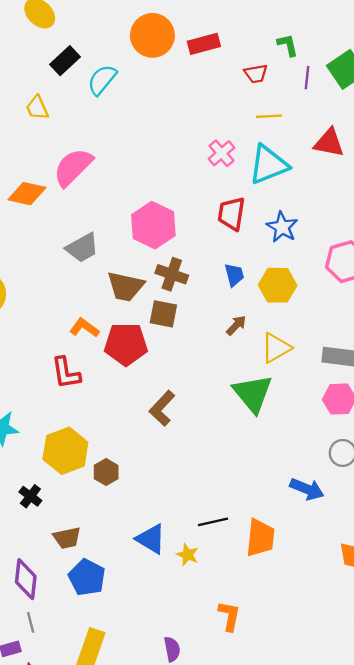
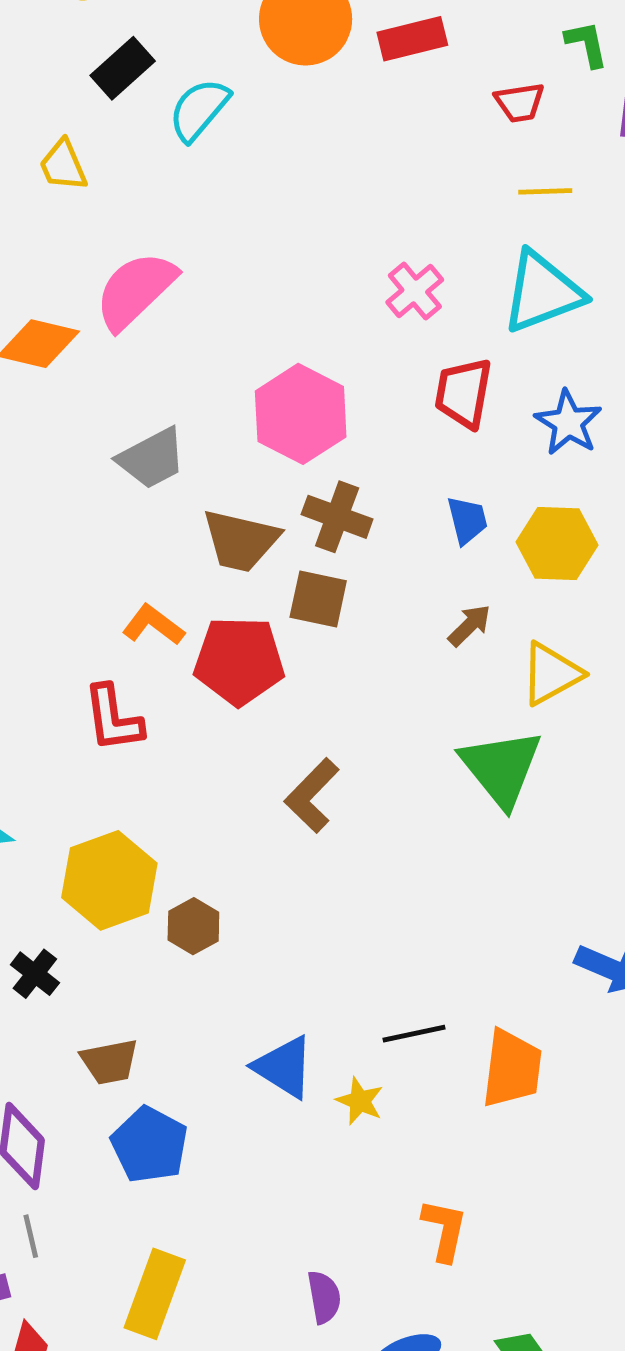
pink cross: (222, 153) -> (415, 291), moved

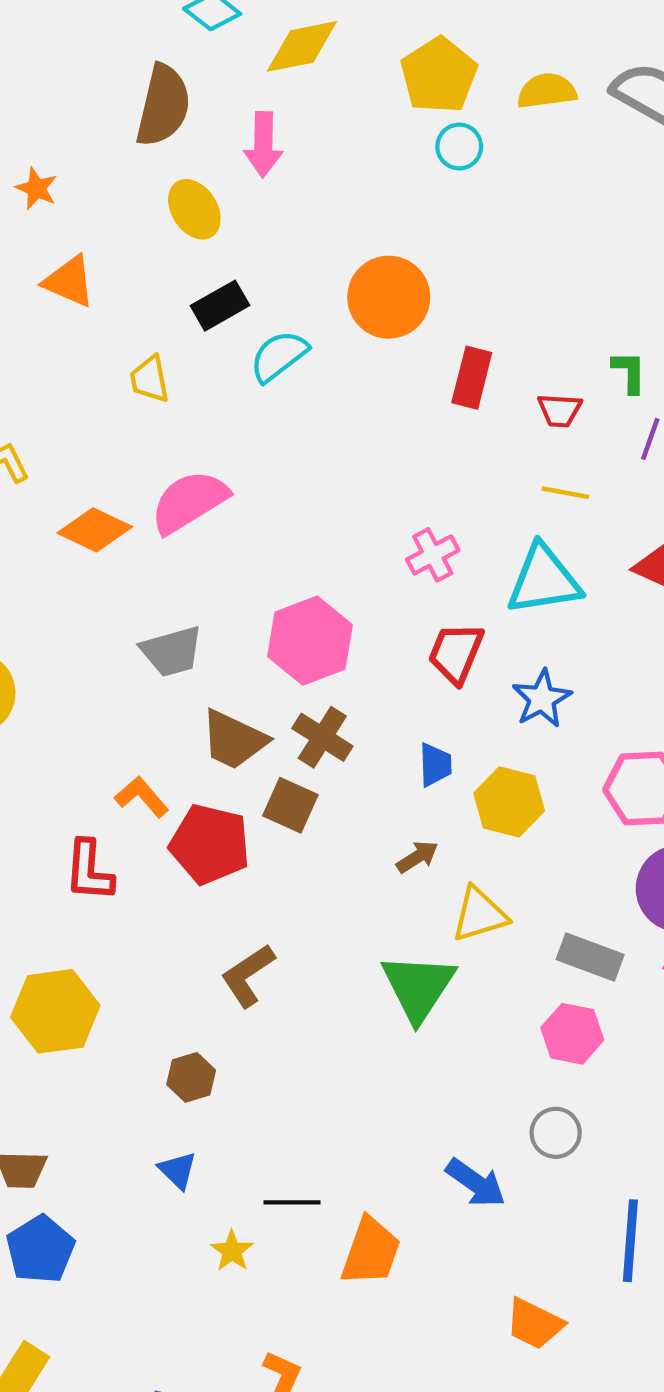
red rectangle: (412, 39) -> (472, 378), moved, turned -74
brown hexagon: (193, 926) -> (191, 1077), moved
blue triangle: (284, 1067) -> (178, 1170), moved, size x0.7

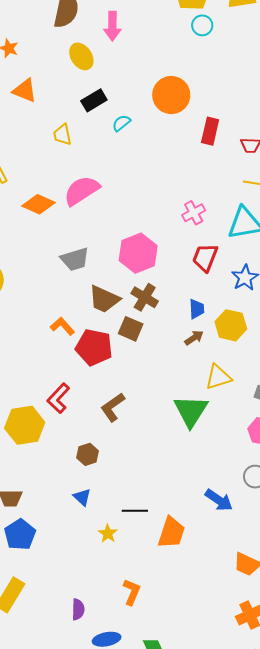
cyan semicircle: (279, 356) -> (121, 123), size x0.7
brown arrow: (417, 857) -> (194, 338), moved
red L-shape: (89, 871) -> (58, 398), moved, turned 40

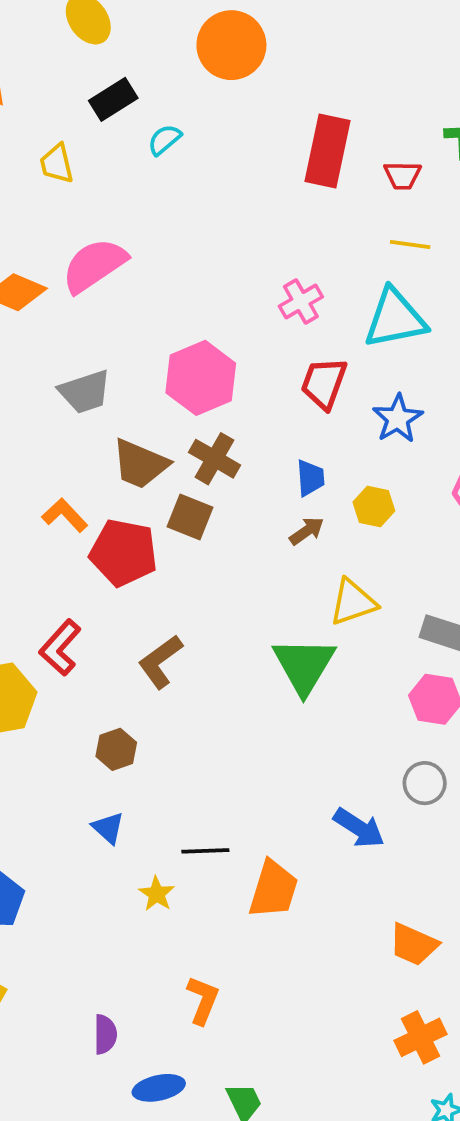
orange circle: (171, 95) -> (231, 45), moved
red rectangle: (210, 131) -> (328, 151), size x1.4
yellow hexagon: (231, 325) -> (374, 507), size x0.7

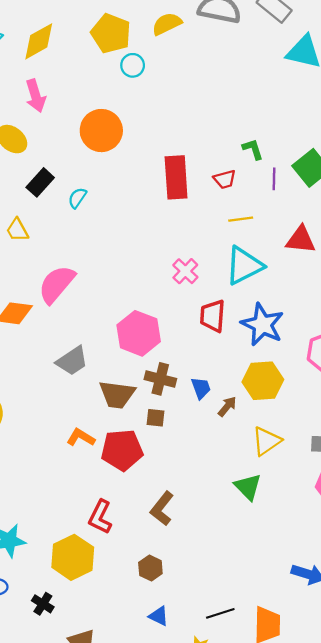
blue star: (398, 419) -> (262, 325), size x1.4
blue trapezoid: (310, 478) -> (201, 388), moved
yellow hexagon: (374, 507) -> (263, 381), size x1.6
brown square: (190, 517) -> (156, 418), size x0.7
green triangle: (304, 665) -> (248, 487), size x0.7

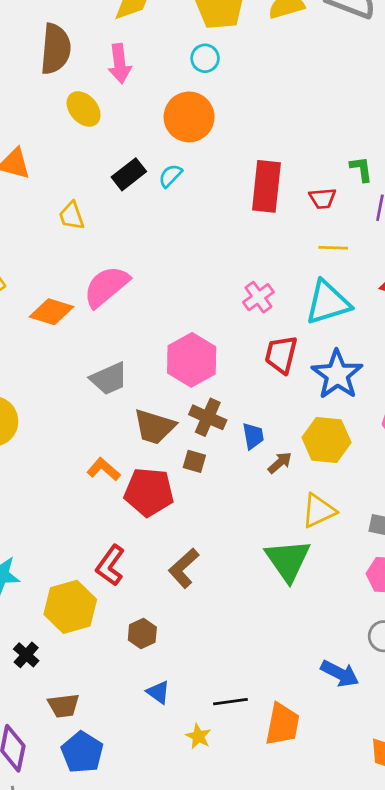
cyan circle: (133, 65) -> (205, 58), moved
black rectangle: (40, 182) -> (129, 174), moved
cyan semicircle: (77, 198) -> (170, 176), moved
green triangle: (248, 487) -> (288, 560), size x1.4
brown hexagon: (150, 568) -> (142, 634), moved

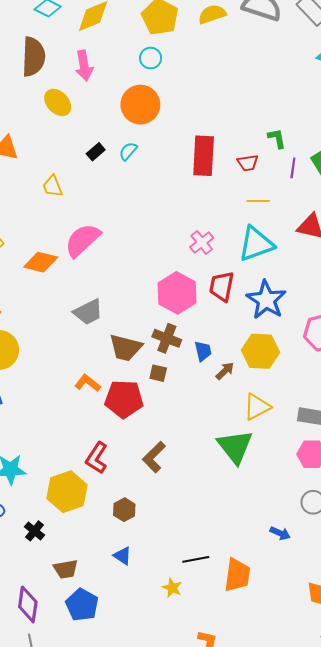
black rectangle: (129, 174) -> (96, 152), size x0.7
pink hexagon: (192, 360) -> (177, 293), moved
blue arrow: (340, 674) -> (280, 533), size x0.7
blue triangle: (158, 692) -> (122, 556), moved

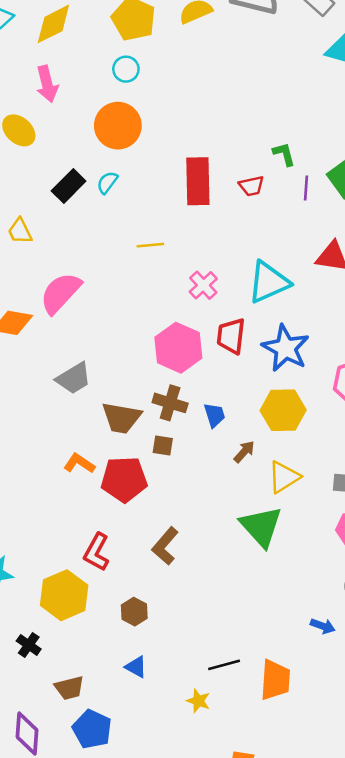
black rectangle: (96, 152) -> (69, 186), size x1.5
yellow line: (258, 201) -> (150, 245), moved
brown arrow: (225, 371) -> (244, 452), moved

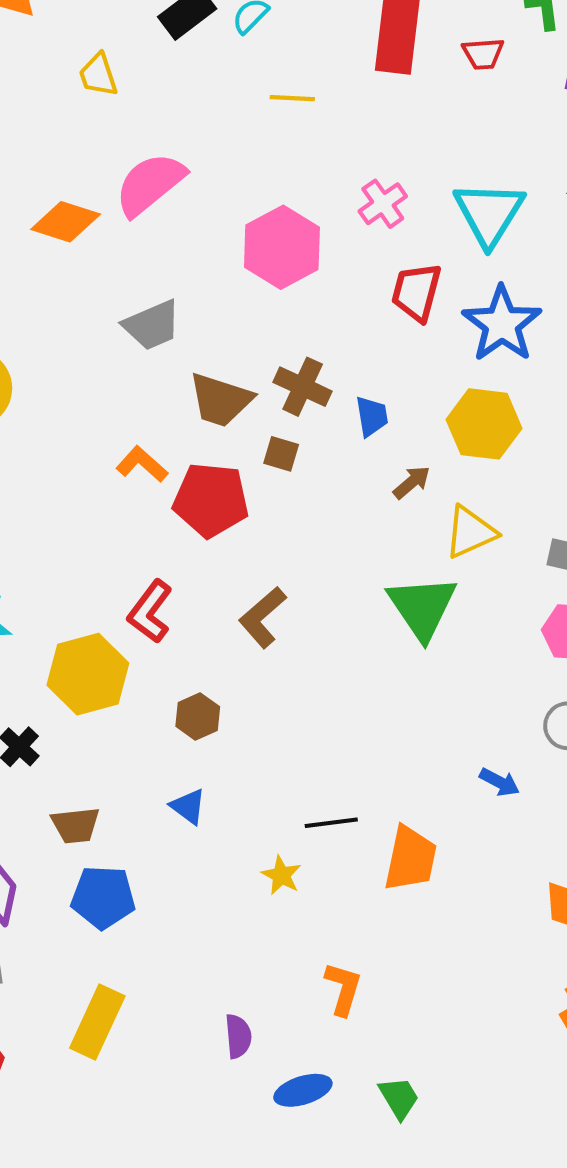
yellow line: (150, 245) -> (292, 98), moved
cyan triangle: (269, 282) -> (489, 213), turned -42
pink hexagon: (178, 348) -> (282, 247), moved
blue pentagon: (92, 729) -> (103, 897), turned -30

